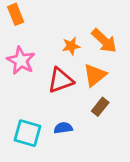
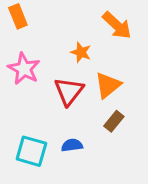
orange arrow: (104, 41) -> (117, 25), moved
orange star: (71, 46) -> (81, 52), turned 30
red triangle: (61, 80) -> (69, 91), turned -32

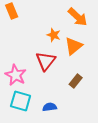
pink star: (24, 69) -> (16, 75), moved
orange triangle: (108, 85) -> (74, 46), moved
blue semicircle: (72, 145) -> (50, 107), moved

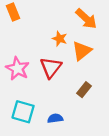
pink star: (16, 75) -> (18, 69), moved

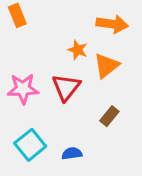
orange arrow: (86, 19) -> (112, 24), turned -35
pink star: (18, 69) -> (23, 89), turned -30
cyan square: (23, 112) -> (30, 145), turned 35

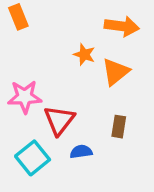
red triangle: (66, 87) -> (59, 120), moved
brown rectangle: (109, 116) -> (119, 127), turned -30
blue semicircle: (72, 153) -> (81, 152), moved

